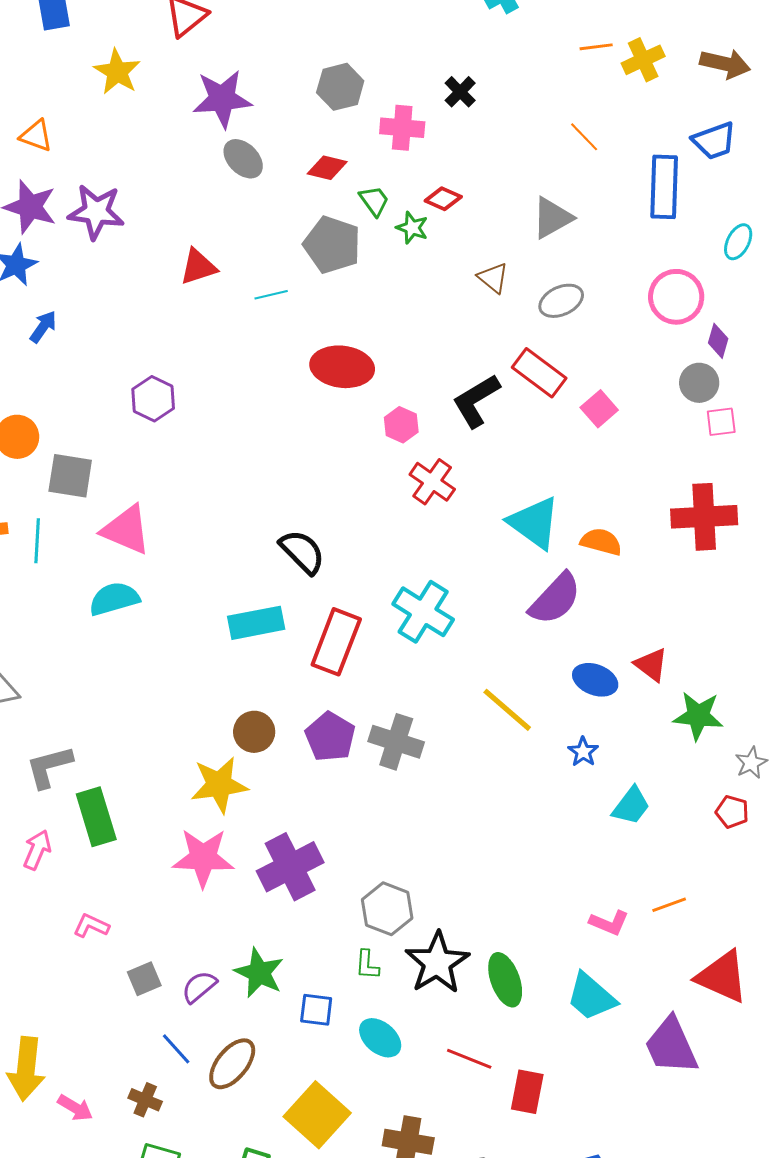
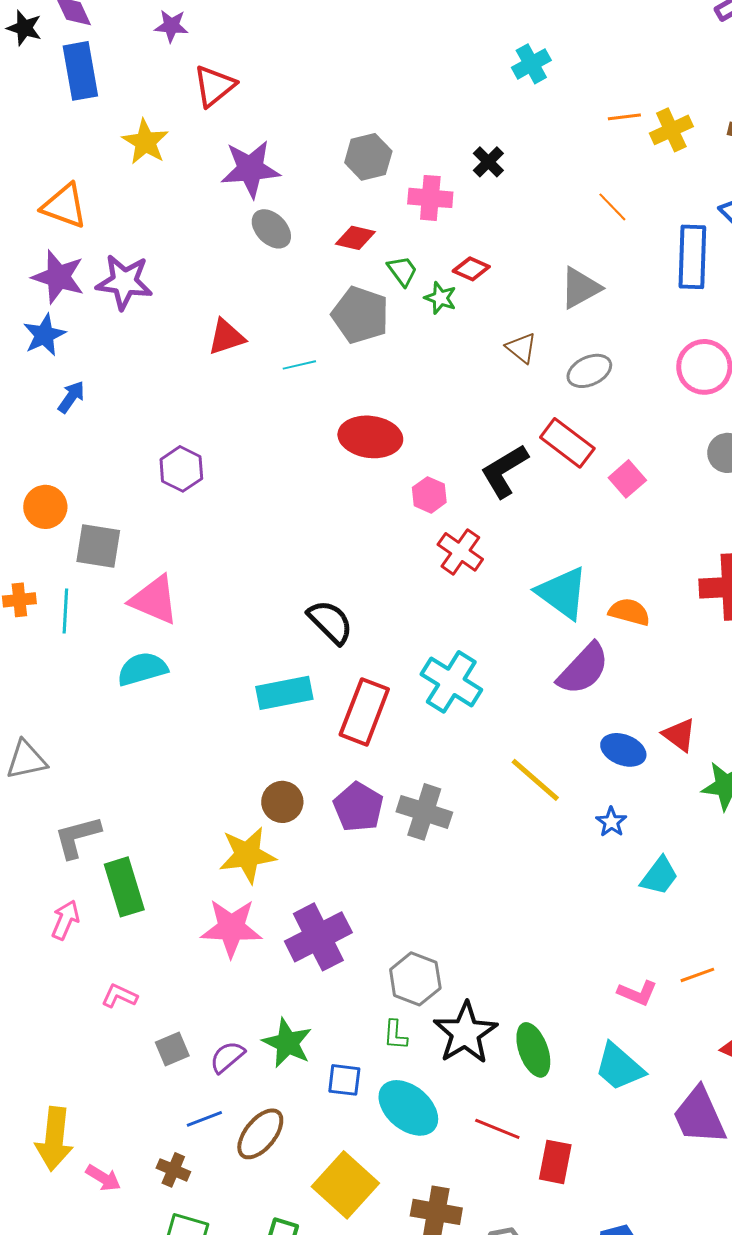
orange triangle: (36, 136) -> (64, 206), size x1.4
cyan ellipse: (380, 1038) -> (408, 1108), size x1.4
blue line: (176, 1049) -> (204, 1119), turned -69

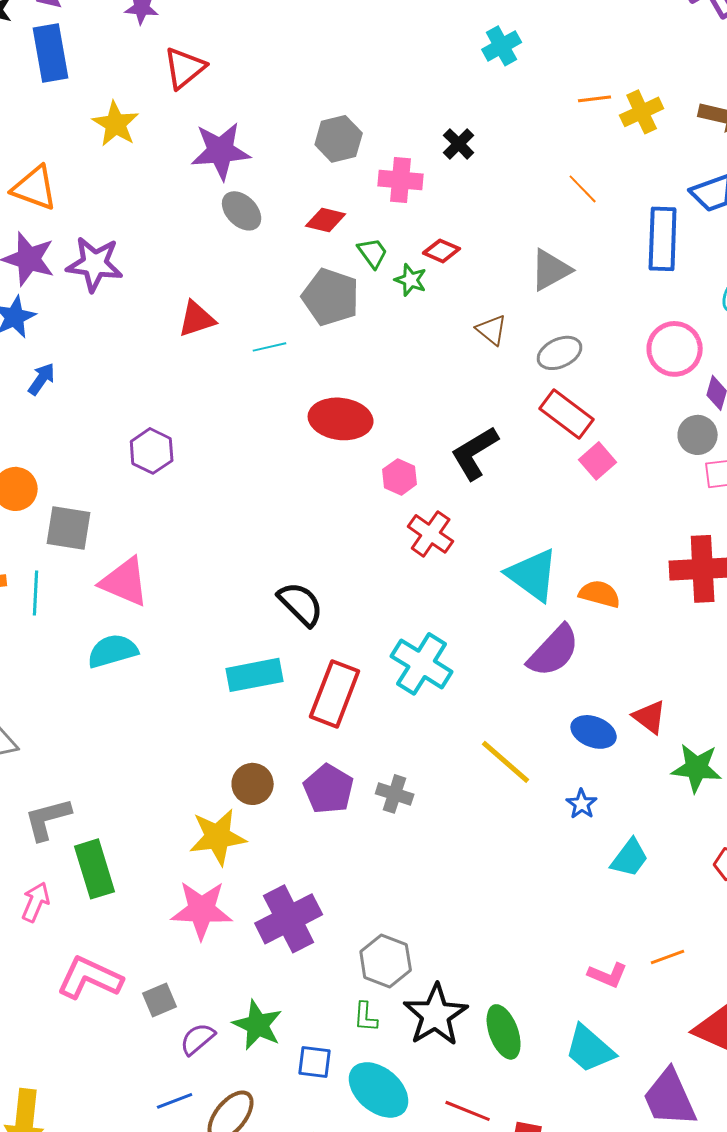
red rectangle: (567, 443) -> (567, 414), moved
gray cross: (424, 812) -> (395, 794), size x0.7
pink L-shape: (119, 996) -> (90, 978), size x1.8
gray square: (172, 1049) -> (160, 1000), moved

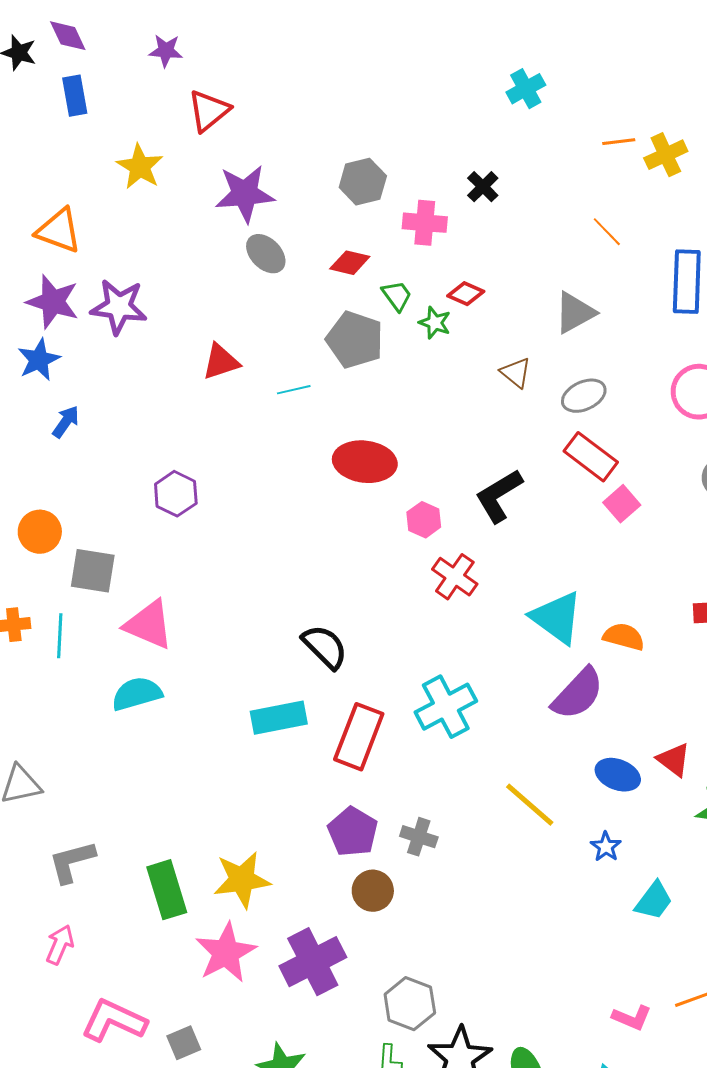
blue rectangle: (51, 53) -> (75, 96), size x0.7
cyan cross: (422, 664) -> (446, 707), turned 30
brown circle: (253, 784) -> (373, 891), moved
green rectangle: (95, 869) -> (167, 890), moved
pink star: (202, 910) -> (226, 953), turned -30

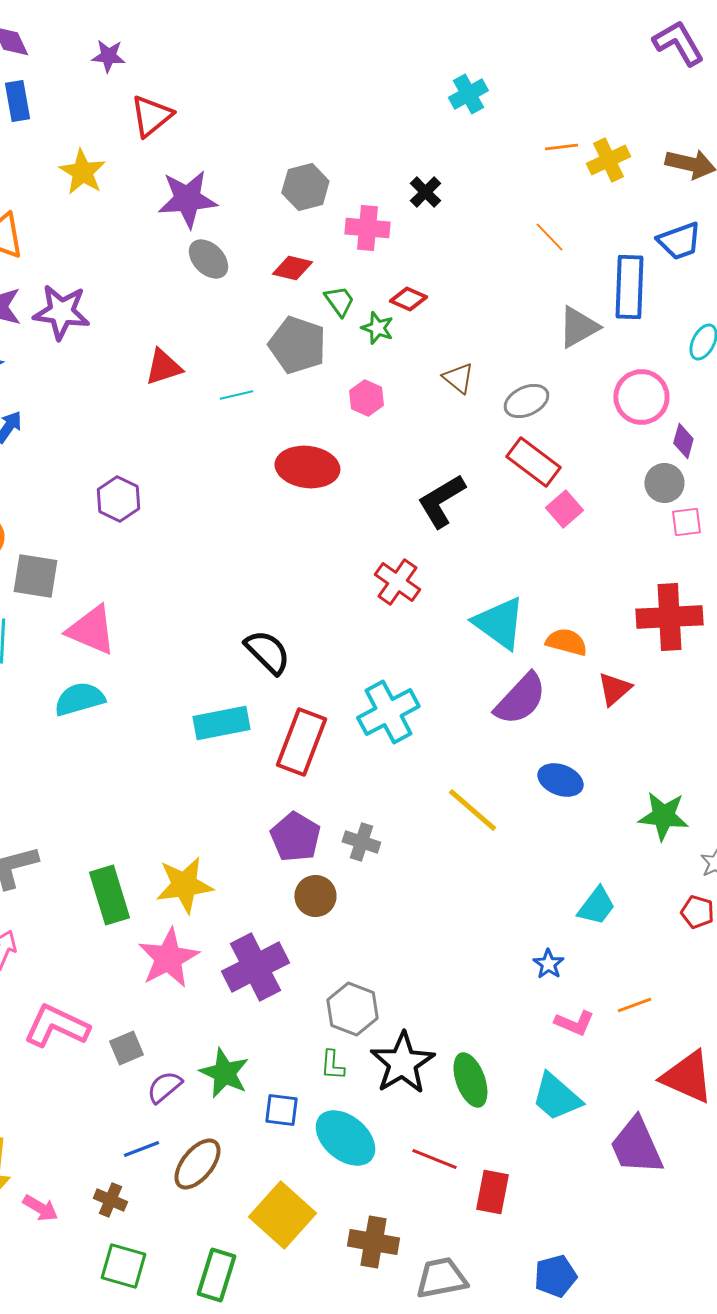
gray triangle: (575, 313) -> (578, 327), moved
pink hexagon: (424, 520) -> (366, 398), moved
red triangle: (674, 760) -> (614, 689), moved, turned 42
blue star: (606, 847) -> (548, 964), moved

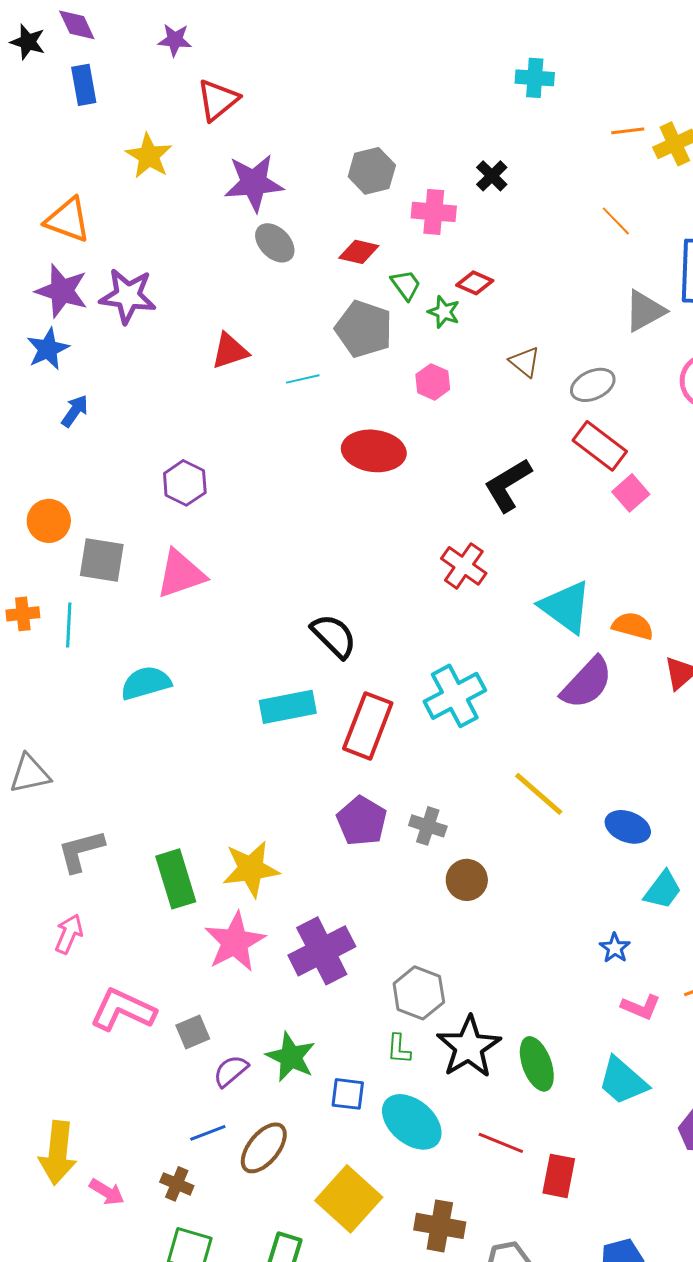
cyan cross: (468, 94) -> (535, 78), turned 33
pink triangle: (91, 630) -> (181, 574), moved, turned -42
blue ellipse: (560, 780) -> (628, 827), moved
brown circle: (315, 896) -> (467, 880), moved

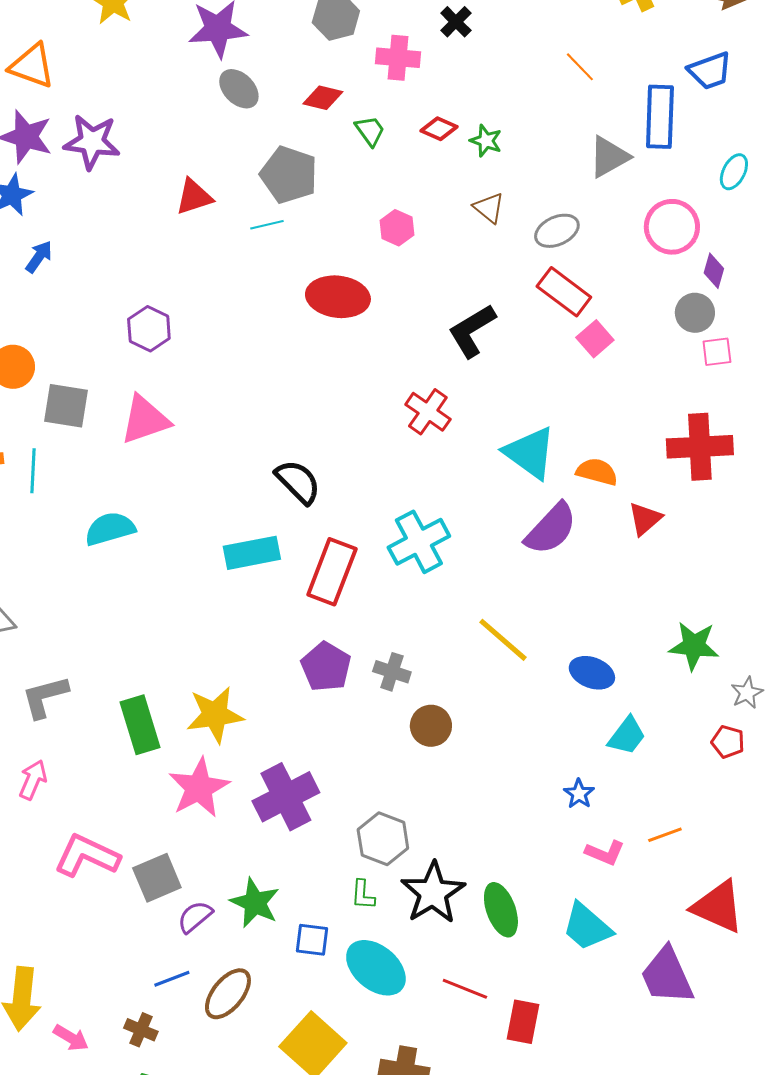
green star: (444, 312) -> (486, 141), moved
gray pentagon: (364, 329) -> (289, 175), moved
gray square: (193, 1032) -> (157, 878), size x1.4

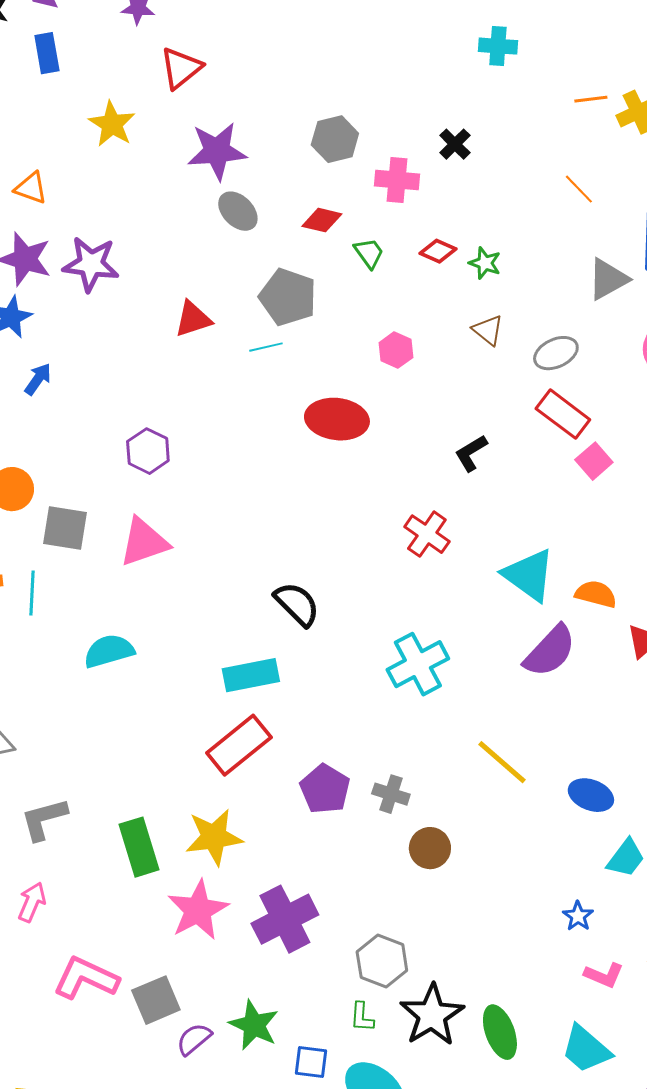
orange triangle: (32, 66) -> (31, 188), size x0.7
black L-shape: (472, 331) -> (471, 453), size x0.7
red rectangle: (332, 572) -> (239, 745), moved, turned 30

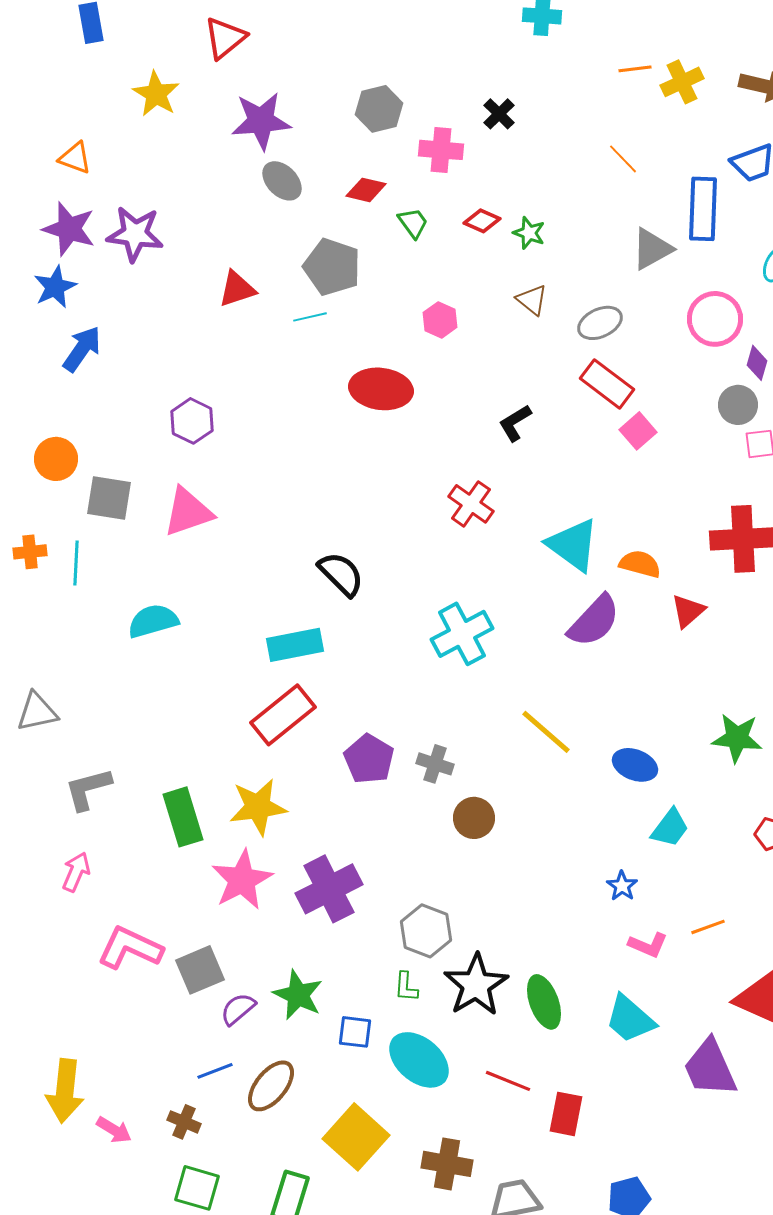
blue arrow: (38, 379) -> (82, 349), size x1.4

